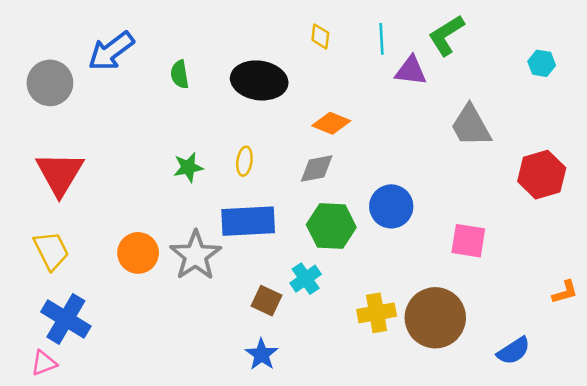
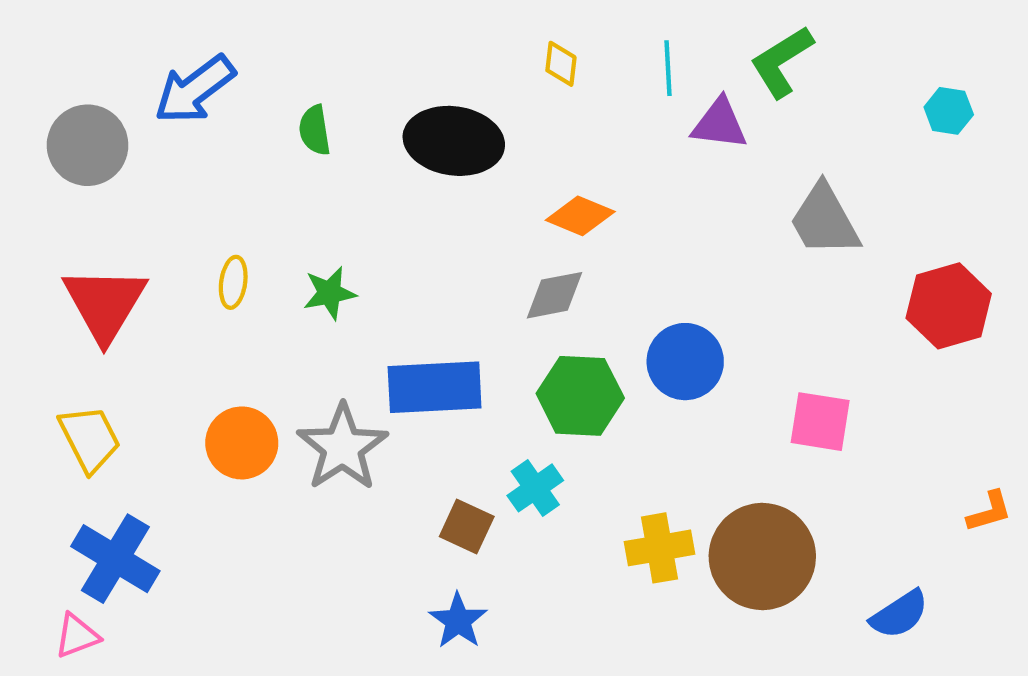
yellow ellipse: (244, 161) -> (233, 282), moved

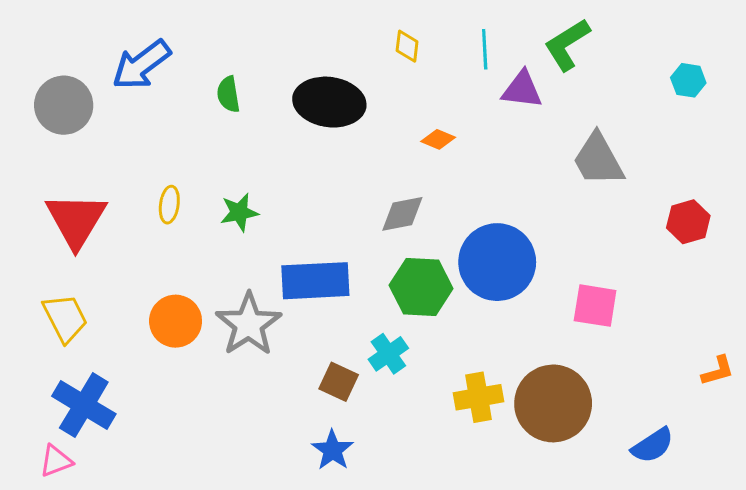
orange diamond: (580, 216) -> (438, 139), moved, size x0.7
red hexagon: (949, 306) -> (688, 222), size x0.7
blue circle: (685, 362) -> (497, 262), size x1.4

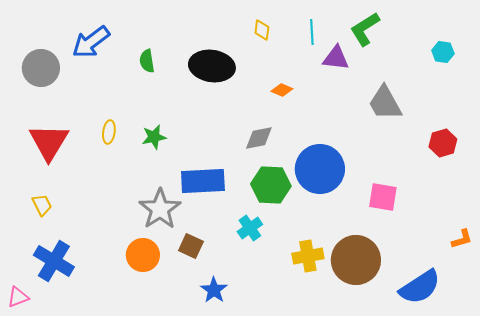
yellow trapezoid: (65, 318) -> (42, 205), size x0.7
orange circle: (176, 321) -> (143, 255), moved
brown square: (339, 382) -> (191, 246), moved
blue semicircle: (653, 445) -> (420, 287), size x1.5
pink triangle: (56, 461) -> (18, 297), moved

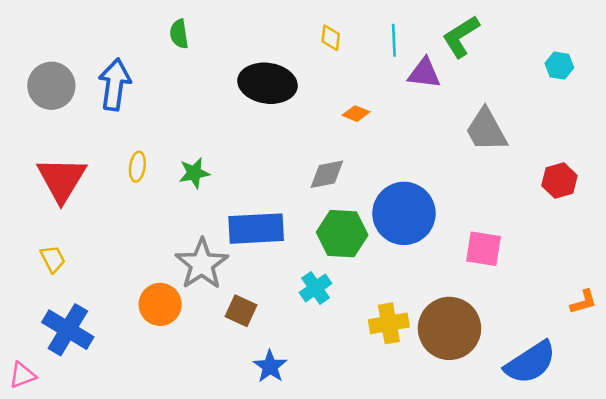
blue arrow: (91, 42) -> (115, 85), moved, turned 135
green semicircle: (147, 61) -> (179, 34), moved
orange circle: (143, 255) -> (160, 304), moved

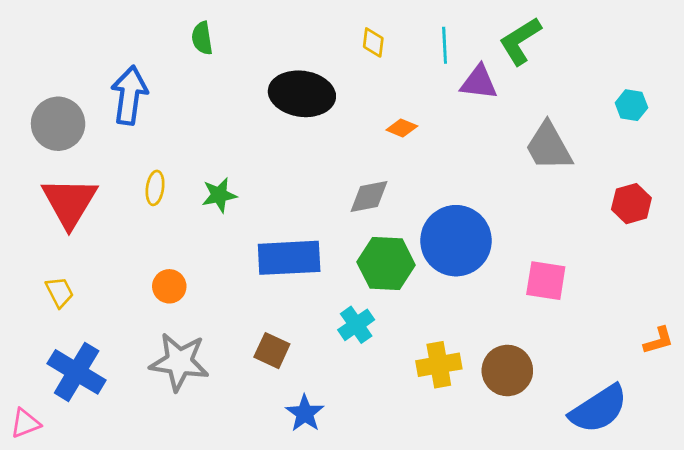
cyan hexagon: (559, 66) -> (631, 105), moved
gray circle: (51, 86) -> (58, 124), moved
gray star: (202, 264) -> (179, 362), moved, turned -30
orange circle: (160, 304) -> (169, 286), moved, size x0.7
brown circle: (449, 328) -> (507, 370), size x0.7

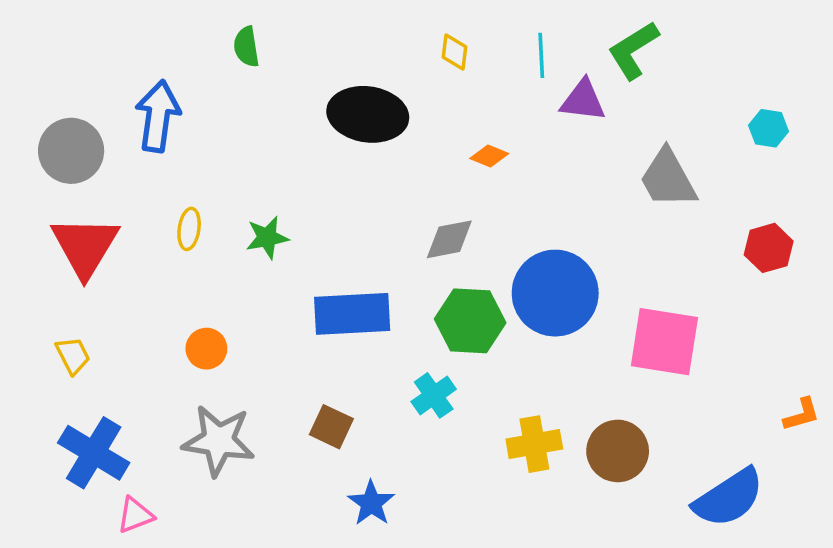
pink square: (546, 281) -> (664, 342), size x1.4
pink triangle: (25, 423) -> (135, 515), moved

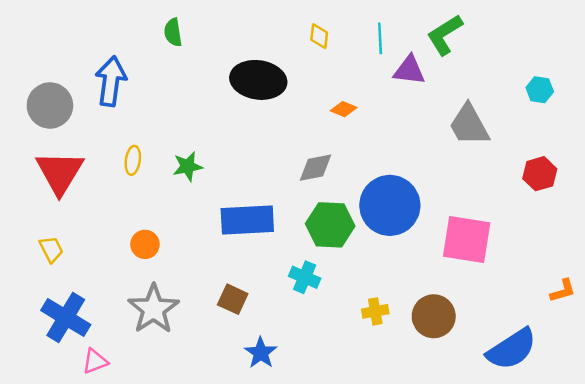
cyan cross: (434, 395) -> (305, 277), turned -32
gray star: (219, 441) -> (154, 309), turned 30
yellow cross: (534, 444) -> (375, 311), size x0.7

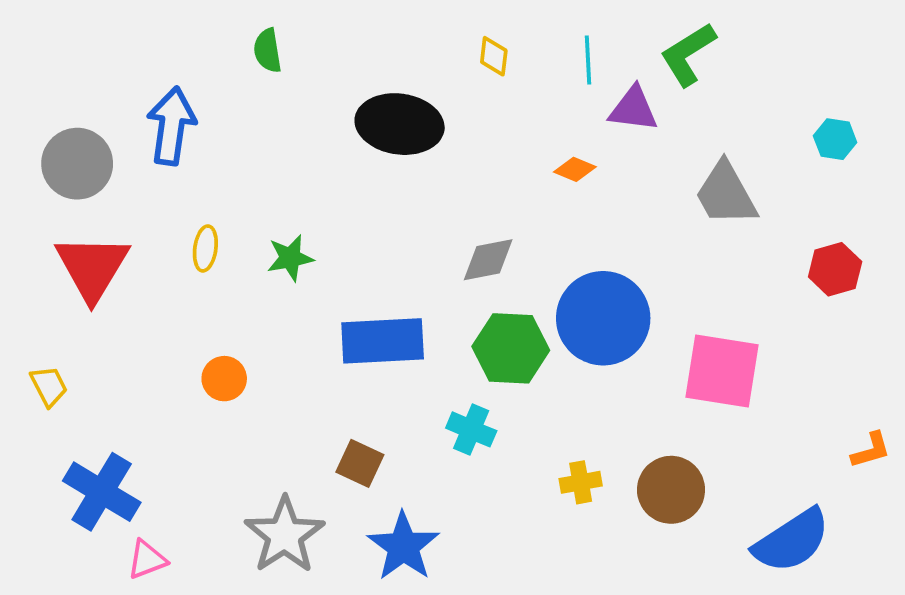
orange diamond: (344, 109) -> (575, 169), moved
yellow trapezoid: (51, 249) -> (49, 386), moved
gray star: (154, 309) -> (285, 535), moved
blue star: (261, 353) -> (403, 546), size x1.4

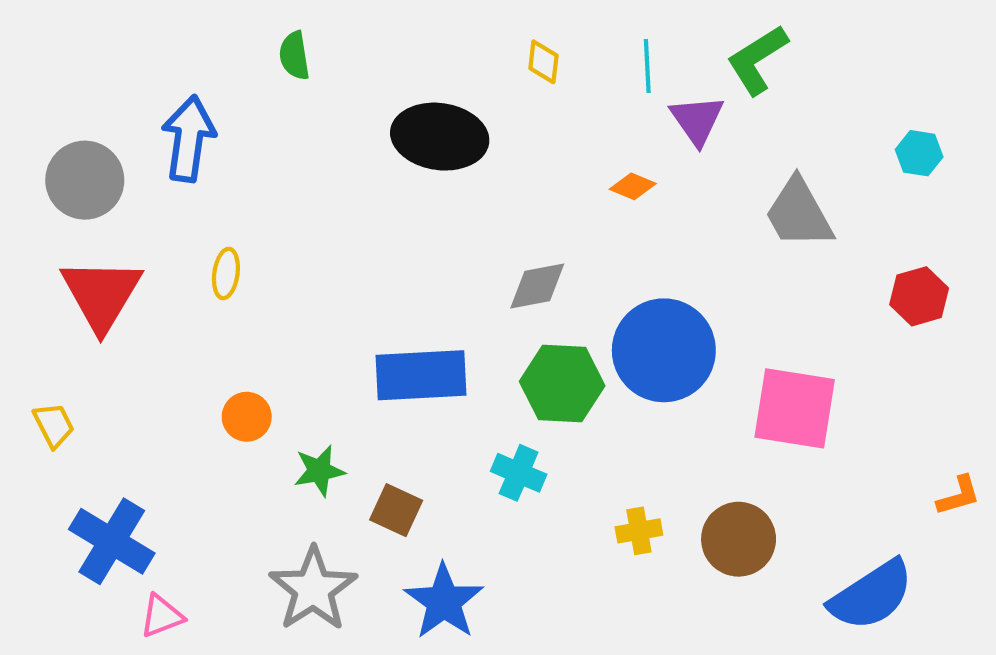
purple triangle: (633, 109) -> (697, 120), turned 48
green star: (290, 258) -> (319, 471), moved

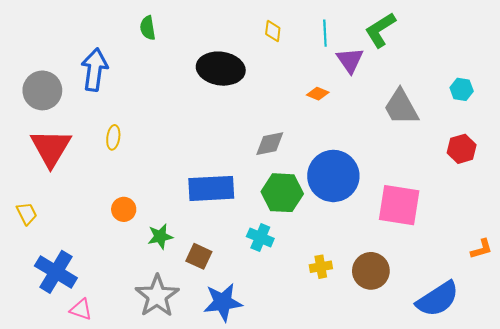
cyan hexagon: (919, 153) -> (462, 89), moved
blue star: (444, 601) -> (223, 302), turned 30
pink triangle: (162, 616) -> (81, 309), turned 40

